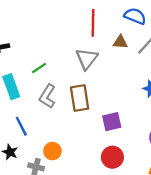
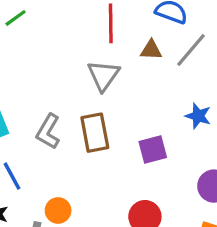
green line: (39, 68) -> (16, 18), moved
purple square: (112, 122) -> (153, 150), moved

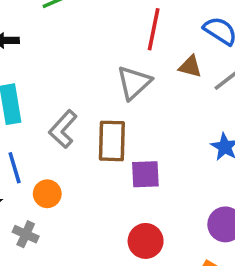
purple square: (153, 150) -> (145, 174), moved
orange circle: (58, 210) -> (47, 194), moved

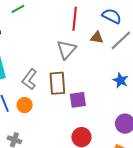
orange circle: (47, 194) -> (25, 105), moved

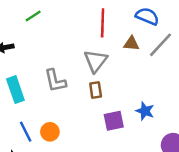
gray L-shape: (29, 79) -> (55, 81), moved, turned -45
blue star: (120, 80) -> (145, 111), moved
brown rectangle: (57, 83) -> (96, 90), moved, size x0.6

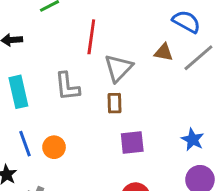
red line: (103, 23) -> (91, 37), moved
blue star: (145, 111) -> (193, 140), moved

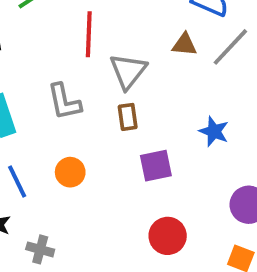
blue star: (193, 140) -> (214, 131), moved
orange circle: (54, 147) -> (70, 172), moved

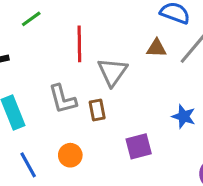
brown rectangle: (128, 117) -> (97, 110), moved

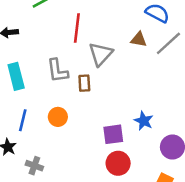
blue star: (184, 117) -> (144, 121), moved
purple square: (139, 146) -> (113, 134), moved
blue line: (28, 165) -> (23, 120), turned 35

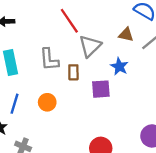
red line: (77, 28) -> (69, 21), turned -44
blue star: (144, 121) -> (119, 66), moved
purple square: (113, 134) -> (101, 89), moved

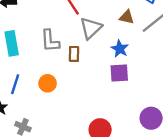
purple square: (101, 89) -> (119, 73), moved

